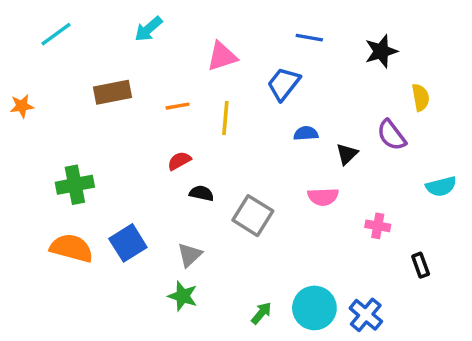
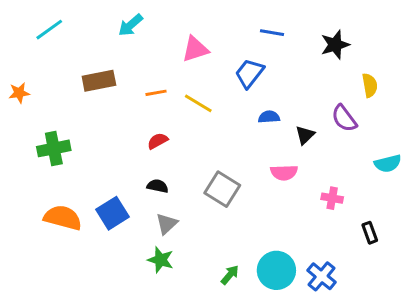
yellow line: (225, 118) -> (198, 103), turned -64
green cross: (75, 185) -> (54, 148), moved
black semicircle: (201, 193) -> (158, 186), moved

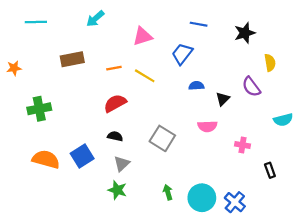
cyan line: (49, 30) -> (36, 22), turned 35
red semicircle: (158, 141) -> (115, 103), size x1.5
green arrow: (230, 275) -> (168, 192), moved, turned -56

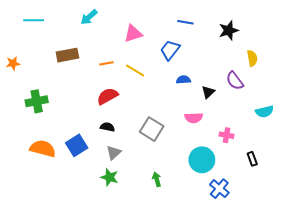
cyan circle: (202, 198) -> (202, 160), moved

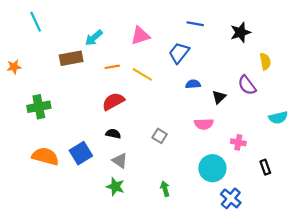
cyan arrow: (89, 17) -> (94, 38), moved
cyan line: (34, 20) -> (36, 22), turned 66
gray square: (152, 129) -> (160, 136), size x0.6
gray triangle: (114, 153) -> (120, 161), turned -42

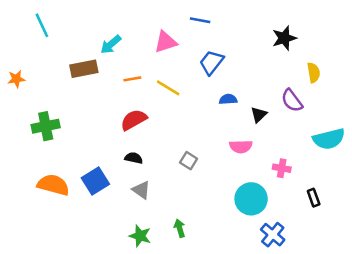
blue line: (195, 24) -> (200, 20), moved
cyan semicircle: (278, 118) -> (329, 139), size x1.4
green star: (115, 187) -> (140, 236), moved
green arrow: (165, 189) -> (180, 228), moved

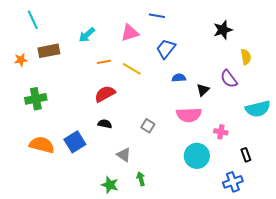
brown rectangle: (84, 69) -> (49, 51), moved
orange star: (16, 79) -> (21, 60), moved
pink semicircle: (241, 147) -> (189, 115), size x1.4
gray triangle: (141, 190) -> (124, 155), moved
blue cross: (273, 235) -> (233, 182), moved, turned 30

